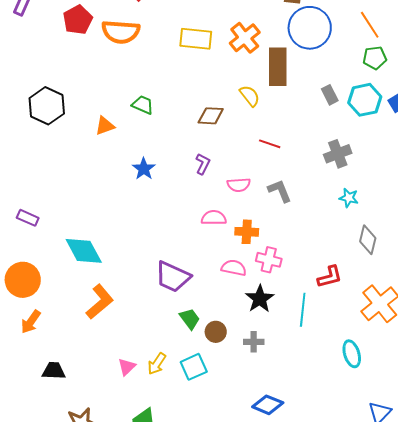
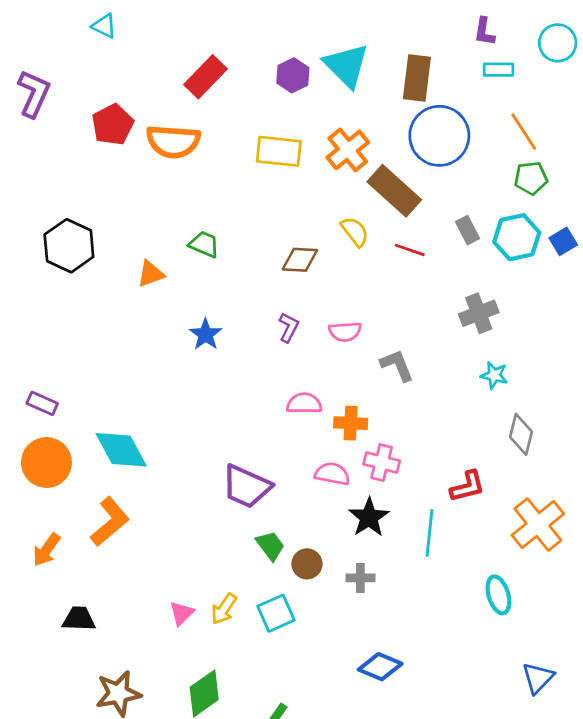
brown rectangle: (278, 67) -> (394, 191), turned -48
red line: (270, 144) -> (410, 250), moved
pink semicircle: (239, 185) -> (345, 332), moved
orange circle: (23, 280) -> (46, 463), moved
orange L-shape: (100, 302) -> (110, 522), moved

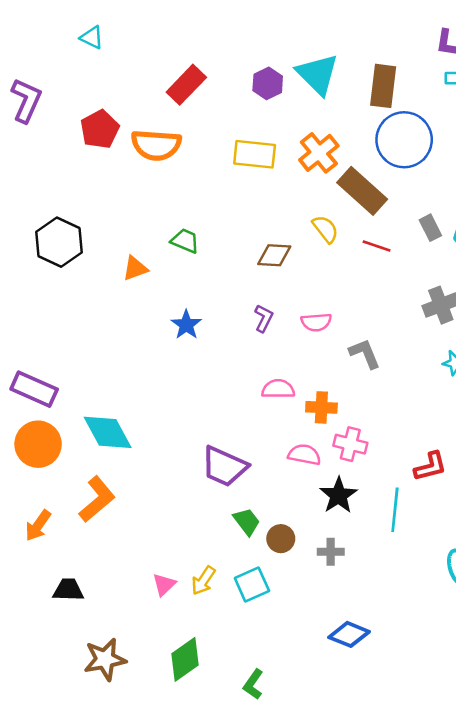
purple rectangle: (42, 403) -> (34, 389), size x1.6

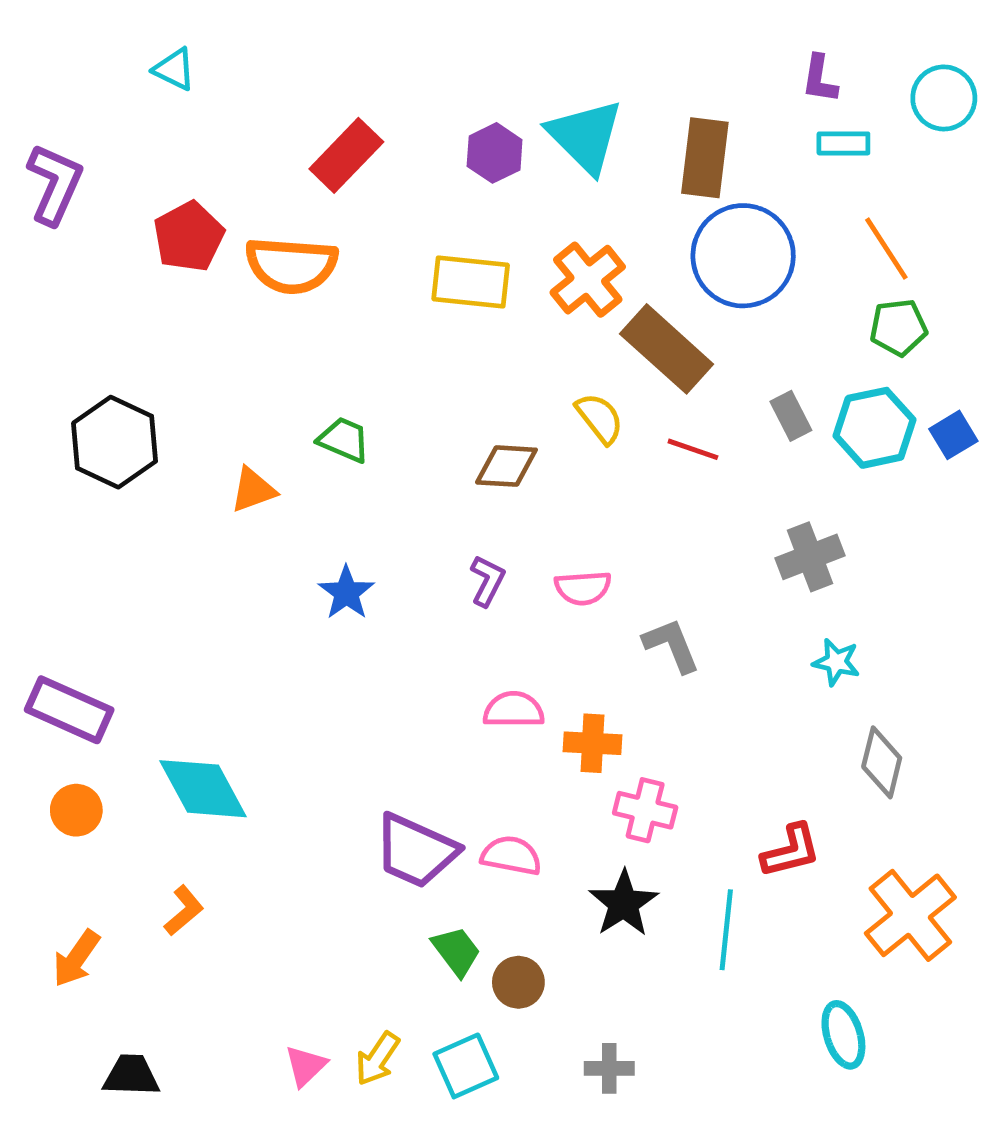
orange circle: (38, 444) -> (76, 810), size x0.6
pink semicircle: (304, 455) -> (511, 856), moved
orange L-shape: (97, 499) -> (184, 911), size x0.6
gray cross: (331, 552) -> (609, 1068), moved

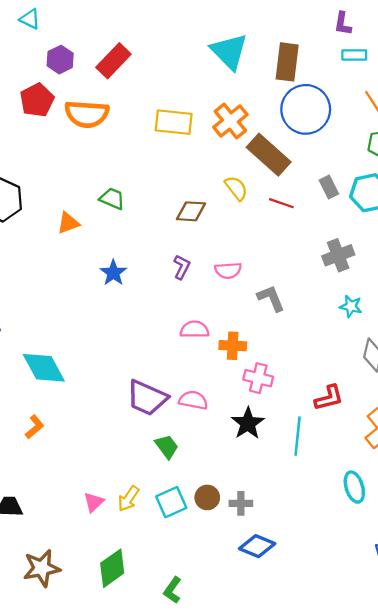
purple hexagon: (495, 153) -> (60, 60), moved
brown circle: (518, 982) -> (207, 497), moved

